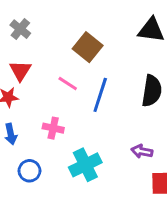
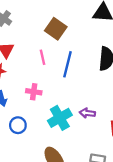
pink line: (68, 83) -> (42, 57), turned 48
purple arrow: (142, 151) -> (87, 113), moved

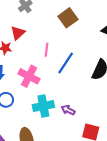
brown square: (56, 29) -> (68, 18), moved
pink cross: (34, 92) -> (29, 76), size x1.5

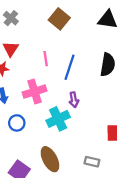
pink cross: (29, 76) -> (35, 92), turned -30
purple arrow: (68, 110) -> (74, 100), moved, turned -112

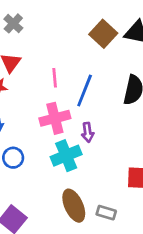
brown square: (59, 19) -> (103, 34), moved
pink cross: (35, 92) -> (55, 118), moved
brown ellipse: (50, 159) -> (74, 206), moved

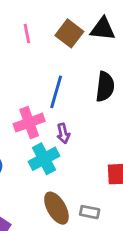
pink line: (55, 78) -> (27, 34), moved

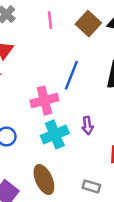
purple arrow: (63, 133) -> (88, 125), moved
brown ellipse: (56, 208) -> (44, 180), moved

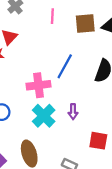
brown square: (88, 24) -> (85, 24), turned 35
cyan cross: (55, 134) -> (44, 116), turned -30

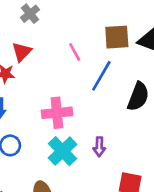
pink line: (52, 16) -> (75, 52), moved, turned -32
blue line: (65, 66) -> (101, 76), moved

